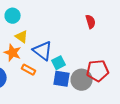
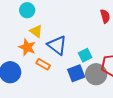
cyan square: (59, 63) -> (85, 55), moved
blue square: (62, 79) -> (76, 73), turned -30

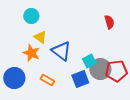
orange rectangle: (43, 64) -> (47, 80), moved
gray circle: (96, 74) -> (100, 69), moved

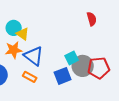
cyan circle: (31, 16) -> (14, 28), moved
blue triangle: (61, 51) -> (34, 56), moved
orange star: (31, 53) -> (14, 50), turned -30

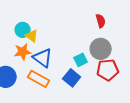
gray circle: (83, 66) -> (101, 49), moved
blue square: (63, 76) -> (72, 78), turned -30
orange rectangle: (30, 77) -> (39, 79), size x1.5

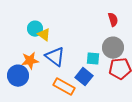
orange star: (23, 52) -> (30, 61), moved
cyan square: (81, 60) -> (93, 59), turned 32
orange rectangle: (39, 79) -> (64, 87), moved

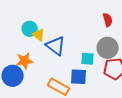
blue triangle: (55, 57) -> (56, 46), moved
blue square: (84, 77) -> (79, 77), turned -36

